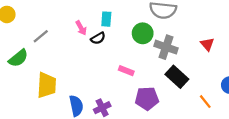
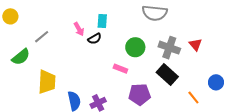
green circle: (143, 33) -> (135, 47), moved
gray cross: (166, 47) -> (169, 48), moved

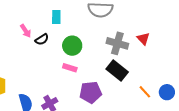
cyan rectangle: (102, 21) -> (56, 17), moved
green circle: (135, 47) -> (72, 46), moved
blue circle: (216, 82) -> (167, 92), moved

